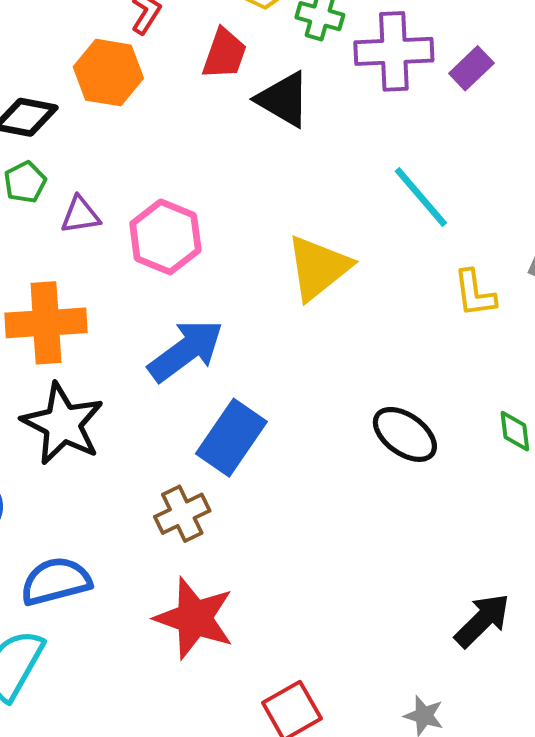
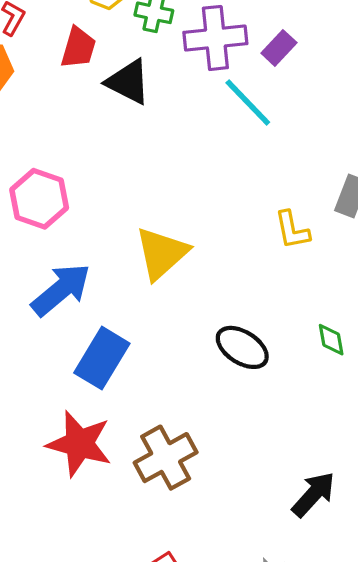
cyan line: (421, 197) -> (248, 102), moved
yellow triangle: (318, 268) -> (162, 253), moved
brown cross: (182, 514) -> (166, 458), moved, size x1.4
red star: (194, 618) -> (79, 444), moved

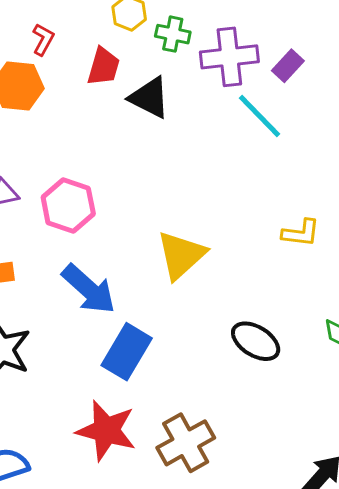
yellow L-shape: (292, 230) -> (301, 233), turned -72
blue arrow: (61, 290) -> (89, 289), turned 82

